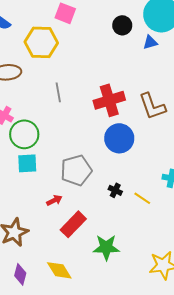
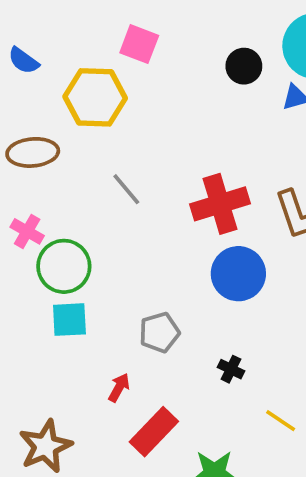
gray line: (58, 92) -> (126, 189), turned -30
gray pentagon: (76, 170) -> (159, 332), size x0.7
yellow line: (142, 198) -> (281, 421), moved
red arrow: (54, 200) -> (119, 388), turned -35

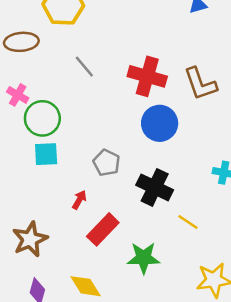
red cross: (220, 204) -> (147, 76), turned 33
gray pentagon: (159, 332) -> (107, 163), turned -30
black cross: (231, 369) -> (155, 187), size x2.0

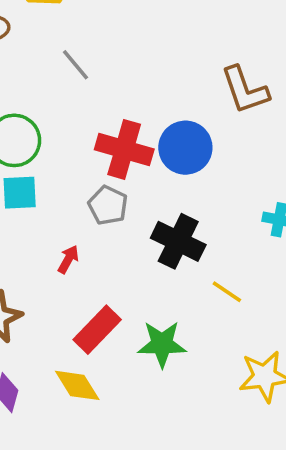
red cross: (147, 76) -> (124, 149), moved
red rectangle: (103, 229) -> (97, 330), moved

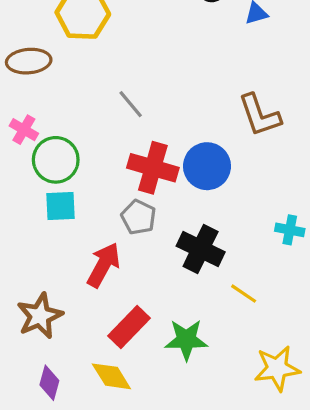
gray line: (75, 65) -> (131, 104), moved
red arrow: (68, 259) -> (103, 265), size x1.8

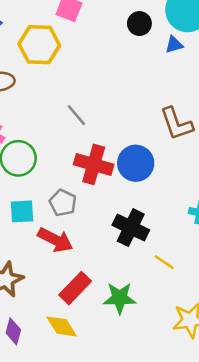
cyan square: (61, 206) -> (22, 211), moved
gray pentagon: (139, 217) -> (63, 203), moved
red arrow: (103, 265) -> (55, 240), turned 88

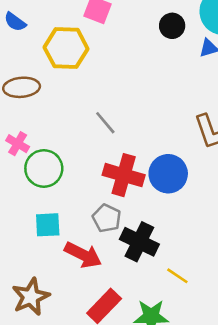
gray pentagon: (63, 203) -> (107, 218), moved
black cross: (131, 228) -> (139, 242), moved
yellow line: (164, 262) -> (177, 276), moved

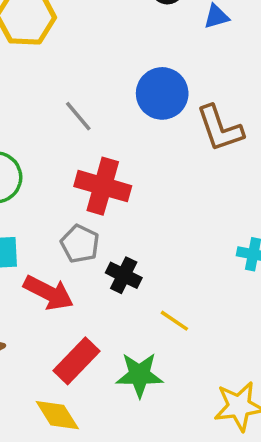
blue circle: (168, 174) -> (162, 93), moved
black cross: (139, 242) -> (124, 275), size x0.7

